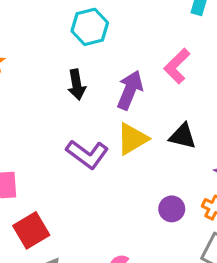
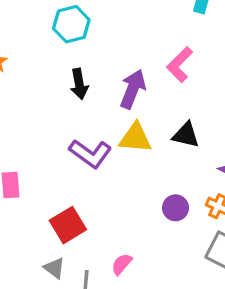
cyan hexagon: (90, 27) -> (71, 24), moved
yellow triangle: (132, 139) -> (135, 138), turned 36
red square: (31, 230) -> (68, 225), moved

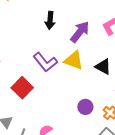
red square: (68, 225) -> (22, 88), moved, turned -30

